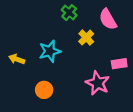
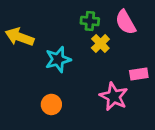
green cross: (69, 13) -> (90, 21), moved, turned -35
yellow arrow: (17, 59) -> (20, 37), moved, size x1.5

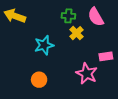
yellow arrow: (20, 37) -> (15, 16), moved

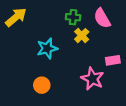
yellow arrow: (15, 16) -> (16, 17), turned 120

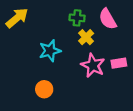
pink star: (92, 79) -> (93, 65), moved

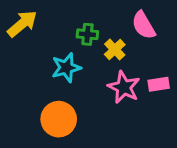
green cross: (77, 18) -> (87, 34), moved
orange circle: (44, 89) -> (59, 119), size x1.5

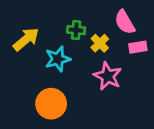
yellow arrow: (22, 24) -> (26, 39), moved
pink rectangle: (159, 84) -> (138, 47), moved

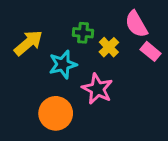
pink rectangle: (138, 47) -> (151, 51), turned 48
pink star: (108, 76) -> (97, 89), moved

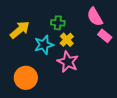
yellow cross: (109, 47) -> (67, 40), moved
orange circle: (56, 113) -> (26, 78), moved

